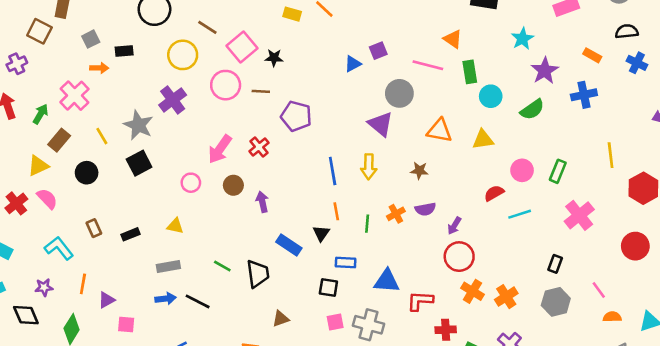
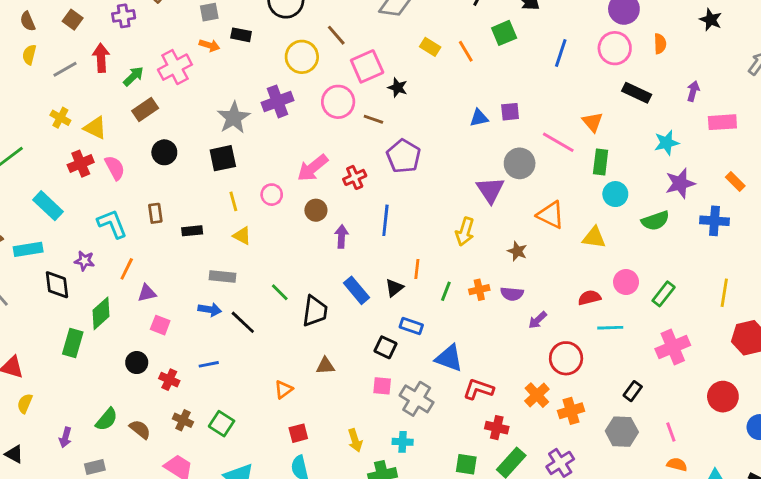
yellow line: (102, 136) -> (233, 201), moved
yellow triangle: (38, 166) -> (95, 128), moved, turned 35
blue line: (333, 171) -> (385, 220), moved
red circle: (459, 257) -> (566, 358), moved

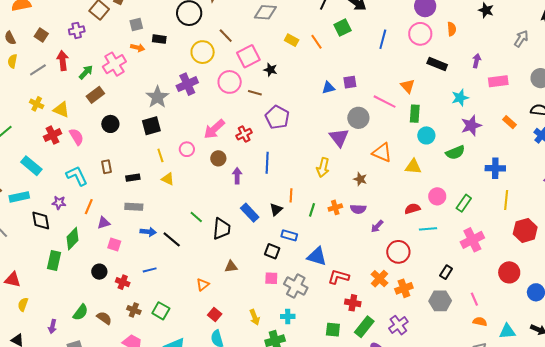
blue cross: (714, 221) -> (495, 168), moved
gray rectangle: (223, 276) -> (134, 207), moved
red square: (298, 433) -> (215, 315), turned -32

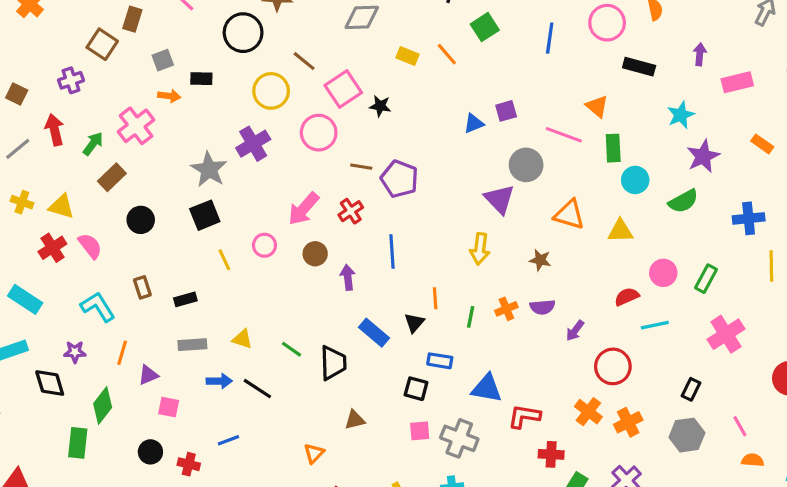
brown line: (255, 93) -> (361, 167), moved
yellow triangle: (168, 179) -> (242, 339), moved

